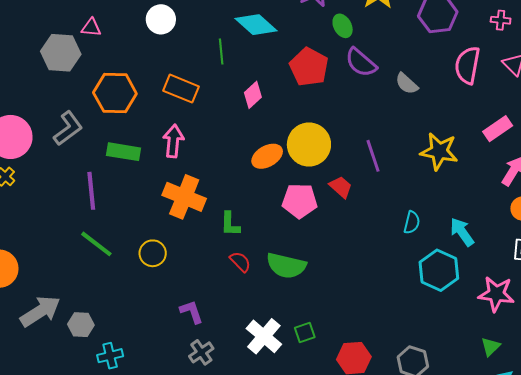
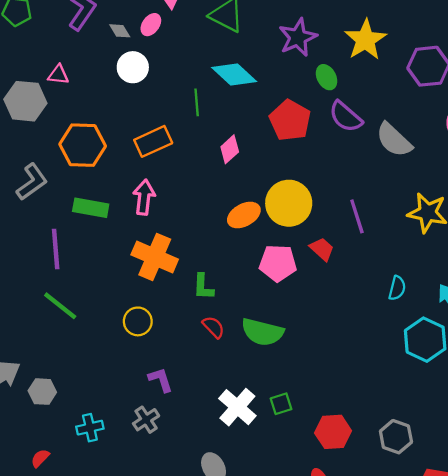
gray semicircle: (407, 84) -> (394, 140), size x1.5
orange rectangle: (181, 89) -> (153, 141), turned -48
yellow circle: (153, 253) -> (138, 321), moved
gray cross: (201, 352) -> (146, 420), moved
cyan cross: (110, 356) -> (90, 428), moved

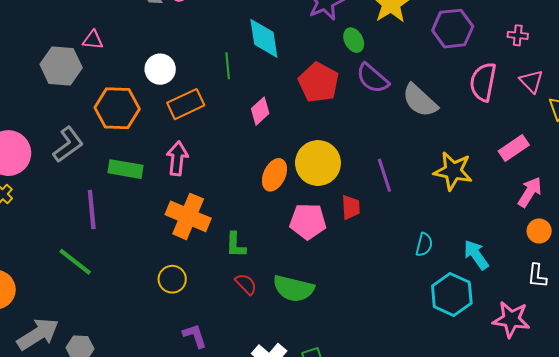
white circle: (133, 67) -> (160, 69), moved
cyan diamond: (234, 74) -> (264, 38), turned 39
orange ellipse: (244, 215) -> (274, 175), turned -36
red trapezoid: (322, 249) -> (351, 207), turned 45
green line: (60, 306) -> (75, 262), moved

